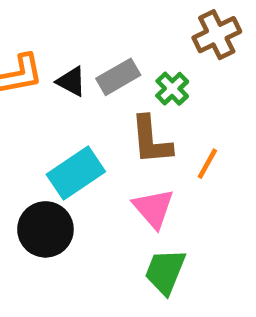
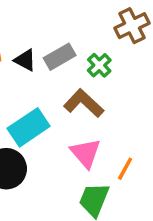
brown L-shape: (151, 140) -> (84, 103), turned 138
orange line: (207, 164) -> (125, 169), moved

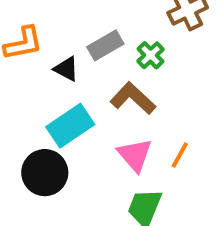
black triangle: (25, 60) -> (66, 69), moved
orange line: (125, 169) -> (180, 155), moved

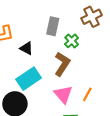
gray rectangle: (105, 45) -> (53, 26), moved, turned -48
brown L-shape: (133, 98) -> (62, 64), turned 80

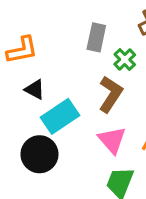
black triangle: (26, 48) -> (35, 90), moved

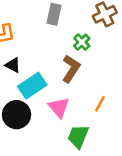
gray rectangle: (96, 37) -> (54, 14), moved
pink triangle: (112, 140) -> (59, 107), moved

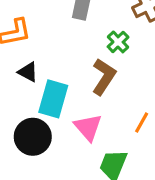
cyan rectangle: (32, 86) -> (53, 99), turned -40

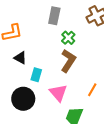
green cross: (118, 42) -> (68, 38), moved
cyan rectangle: (53, 99) -> (36, 75), size x0.6

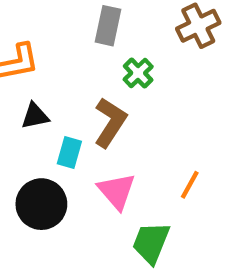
black triangle: (20, 58) -> (35, 116), turned -40
brown L-shape: (68, 61) -> (110, 122), moved

